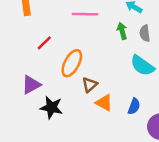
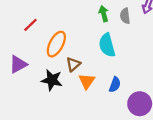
cyan semicircle: (142, 66) -> (107, 45), moved, turned 40
orange triangle: (104, 103) -> (87, 81), turned 36
black star: (51, 107) -> (52, 80), moved

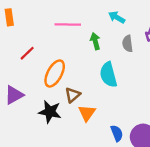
green arrow: (104, 14) -> (95, 41), moved
blue semicircle: (115, 85) -> (117, 133), moved, turned -42

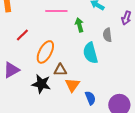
gray semicircle: (128, 44) -> (107, 35), moved
brown triangle: (73, 95) -> (60, 70), turned 40
blue semicircle: (117, 133) -> (90, 98), moved

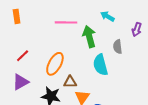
green arrow: (79, 25) -> (89, 37), size x1.5
red line: (22, 35) -> (23, 56), moved

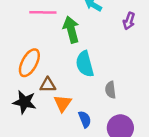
gray semicircle: (118, 47) -> (111, 90), moved

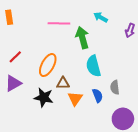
blue semicircle: (85, 119) -> (98, 95), moved

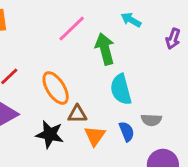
pink line: (59, 23) -> (72, 29), turned -45
orange ellipse: (48, 65) -> (56, 88), turned -60
gray semicircle: (115, 87) -> (151, 120), turned -80

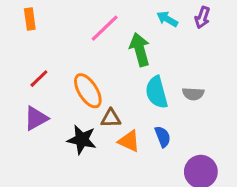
purple arrow: (173, 39) -> (202, 17), moved
gray semicircle: (151, 120) -> (193, 94), moved
orange triangle: (95, 136) -> (129, 141), turned -40

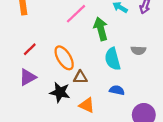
gray semicircle: (193, 94) -> (138, 50), moved
blue semicircle: (163, 137) -> (117, 90), turned -56
orange triangle: (129, 141) -> (87, 105), moved

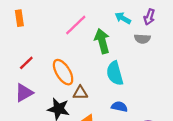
gray semicircle: (138, 50) -> (142, 39), moved

